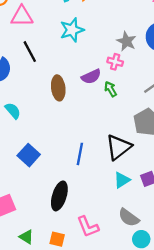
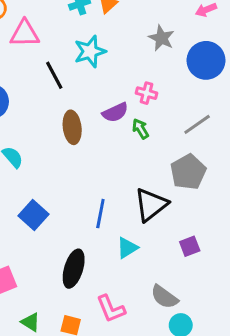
gray star: (126, 41) -> (161, 38), moved
black line: (30, 52) -> (54, 75), moved
cyan triangle: (122, 180) -> (127, 248), moved

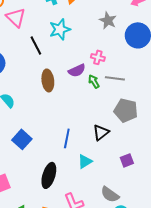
pink triangle: (25, 34) -> (16, 17), turned 45
gray line: (197, 124) -> (115, 78), moved, turned 42
gray pentagon: (188, 172) -> (126, 110), turned -30
black triangle: (151, 205) -> (101, 132), size x0.7

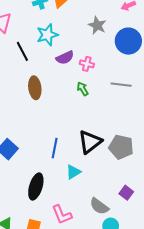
purple semicircle: (77, 70) -> (65, 58), moved
gray line: (115, 78) -> (121, 85), moved
gray pentagon: (126, 110) -> (121, 147), moved
black triangle: (101, 132) -> (90, 142), size x1.4
purple square: (127, 160) -> (126, 193), moved, turned -32

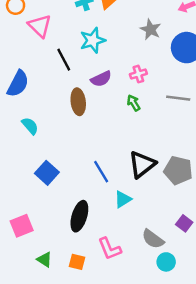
purple semicircle: (65, 58) -> (101, 79), moved
pink cross: (87, 64) -> (138, 74), turned -32
blue line: (55, 148) -> (101, 172), turned -42

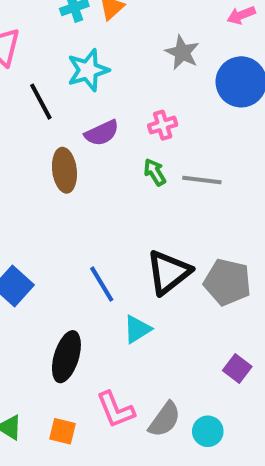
gray line: (178, 98) -> (202, 180), moved
gray semicircle: (153, 239) -> (165, 420), moved, turned -90

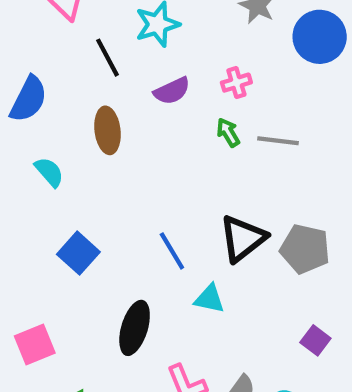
brown ellipse: (64, 170) -> (108, 130), moved
cyan triangle: (137, 329) -> (209, 299), turned 44

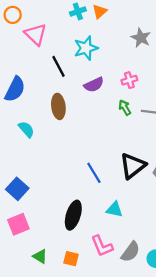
blue square: (78, 253) -> (17, 189), moved
cyan triangle: (209, 299) -> (114, 209), moved

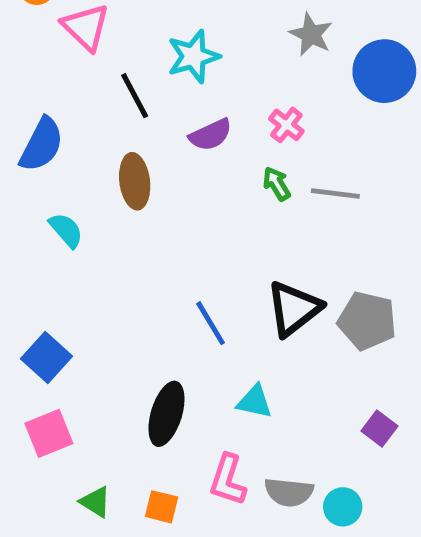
pink cross: (129, 80) -> (286, 125), turned -35
pink L-shape: (102, 246) -> (228, 480), turned 40
gray semicircle: (131, 252) -> (289, 492), turned 60

